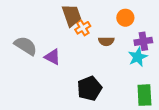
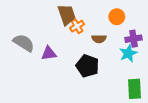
purple triangle: (52, 57) -> (49, 53), turned -35
black pentagon: (89, 88) -> (87, 66), moved, turned -30

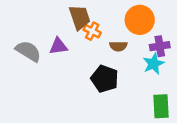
orange circle: (117, 17) -> (140, 20), size x1.5
orange cross: (77, 26) -> (92, 31), turned -32
purple triangle: (49, 53) -> (58, 46), moved

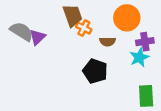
purple triangle: (58, 46) -> (37, 37), moved, turned -36
gray semicircle: (28, 51) -> (22, 31), moved

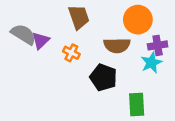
orange cross: (84, 28) -> (71, 53), moved
brown semicircle: (108, 42) -> (117, 45), size x1.5
green rectangle: (146, 96) -> (137, 105), moved

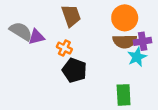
purple triangle: (41, 40) -> (36, 37), turned 30
brown semicircle: (117, 45) -> (125, 41), moved
black pentagon: (103, 77) -> (74, 70), moved

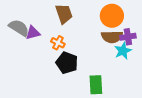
green rectangle: (124, 95) -> (96, 85), moved

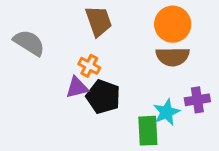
purple triangle: (33, 33) -> (77, 87), moved
purple cross: (128, 37) -> (197, 100), moved
cyan star: (123, 51) -> (166, 112), moved

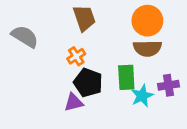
orange cross: (89, 66) -> (76, 56), turned 30
purple triangle: (77, 87) -> (74, 102), moved
green rectangle: (148, 131) -> (126, 77), moved

